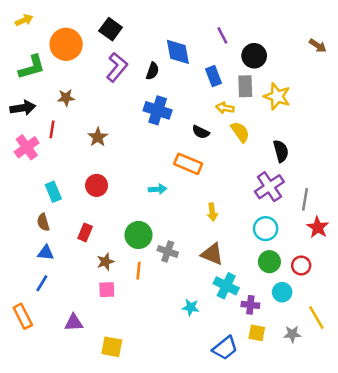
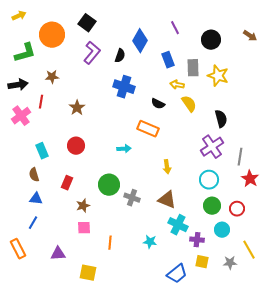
blue diamond: (178, 52) -> (140, 41), turned 40
black circle: (254, 56) -> (211, 40), moved
orange line: (138, 271) -> (110, 243), moved

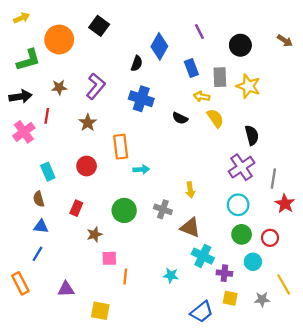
purple L-shape: (92, 53) -> (96, 86), moved
orange rectangle: (148, 129) -> (121, 147), moved, turned 60
gray cross: (132, 198) -> (163, 209), moved
pink square: (84, 228) -> (109, 258), moved

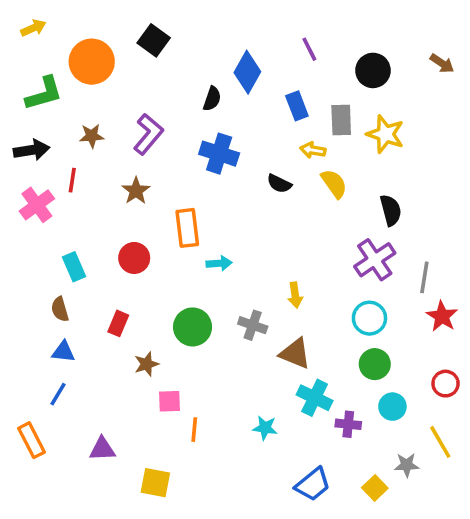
red circle: (270, 238) -> (446, 384), moved
yellow square: (230, 298) -> (375, 488), moved, turned 35

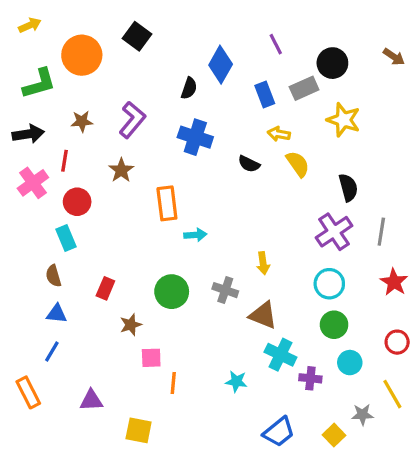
gray rectangle: (341, 120) -> (304, 88), moved, turned 68
red circle: (134, 258) -> (77, 202), moved
gray line: (424, 277) -> (381, 232), moved

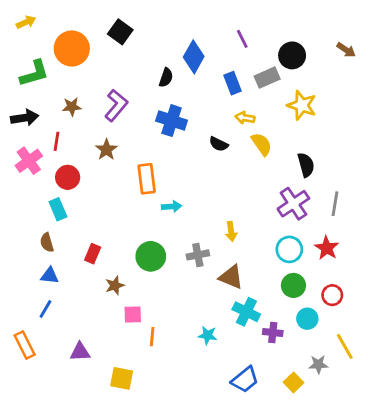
red star: (394, 282) -> (327, 248), moved
gray cross: (225, 290) -> (198, 255), turned -30
red circle: (397, 342) -> (332, 295), moved

